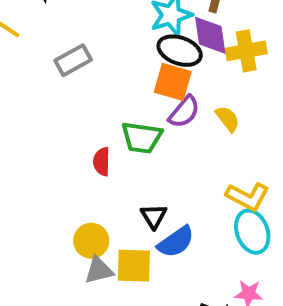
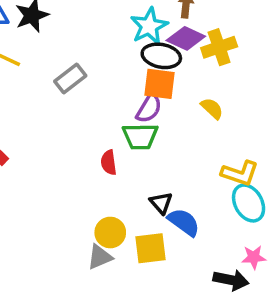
purple diamond: (210, 35) -> (186, 38), turned -48
purple semicircle: (184, 112) -> (149, 108), moved
blue semicircle: (176, 242) -> (184, 222), turned -100
gray triangle: (99, 270) -> (100, 257), moved

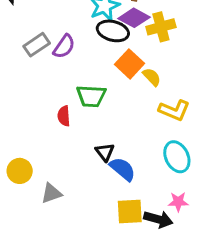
orange square: (160, 84) -> (129, 64), moved, turned 32
purple semicircle: (149, 108) -> (64, 47), moved
yellow L-shape: (240, 173) -> (174, 110), moved
yellow circle: (110, 233) -> (20, 171), moved
yellow square: (150, 248) -> (130, 212), moved

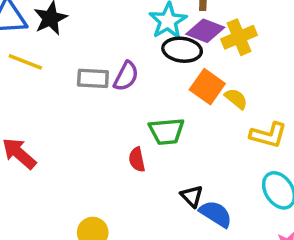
gray rectangle: (37, 45) -> (93, 78), turned 45

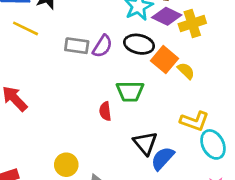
black ellipse: (182, 50) -> (139, 44), moved
yellow L-shape: (268, 135) -> (194, 121), moved
black triangle: (192, 196) -> (145, 143), size x1.4
blue semicircle: (216, 214) -> (163, 158), turned -85

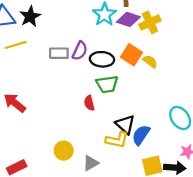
yellow line: (26, 28) -> (16, 45), turned -35
black ellipse: (139, 44) -> (102, 59), moved
yellow L-shape: (194, 121) -> (117, 140), moved

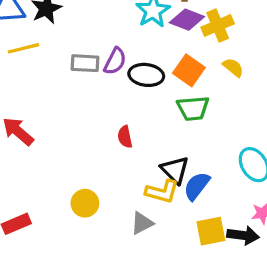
yellow semicircle: (150, 61) -> (233, 67), moved
green trapezoid: (107, 84) -> (193, 108), moved
gray triangle: (91, 163) -> (142, 223), moved

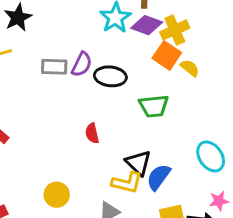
orange square: (189, 70) -> (167, 55), moved

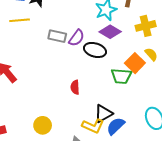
purple diamond: (147, 25) -> (110, 32), moved
orange square: (167, 55) -> (135, 63), moved
black triangle: (138, 163) -> (103, 114), turned 36

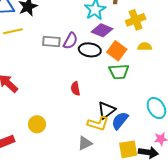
yellow semicircle: (151, 54) -> (145, 46), turned -40
orange square: (135, 63) -> (117, 51), moved
yellow circle: (43, 125) -> (37, 124), moved

